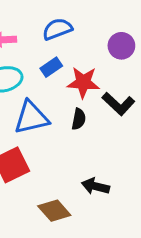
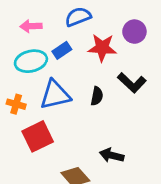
blue rectangle: (51, 67) -> (62, 50), moved
red star: (83, 82) -> (102, 48), moved

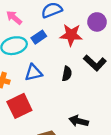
pink arrow: (31, 26) -> (14, 18), turned 42
blue triangle: (55, 95) -> (33, 73), size x0.7

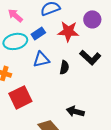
blue triangle: (33, 73) -> (41, 59), moved

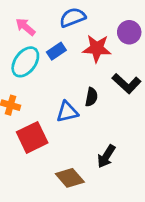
cyan ellipse: (15, 41) -> (25, 62), turned -40
blue triangle: (41, 59) -> (67, 112), moved
black arrow: (75, 111) -> (106, 156), turned -72

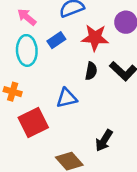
cyan ellipse: (25, 62) -> (27, 50), turned -40
black semicircle: (91, 97) -> (91, 71), moved

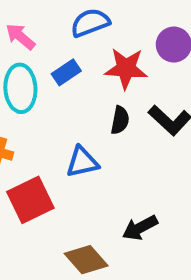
black arrow: (104, 141) -> (140, 228), turned 30

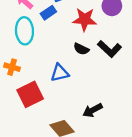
blue rectangle: (66, 72) -> (48, 13), moved
black semicircle: (120, 120) -> (81, 49), turned 105

